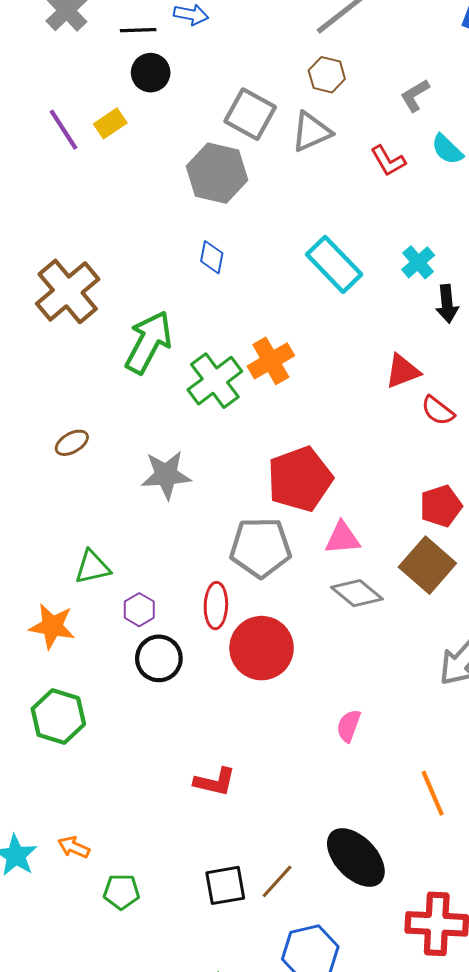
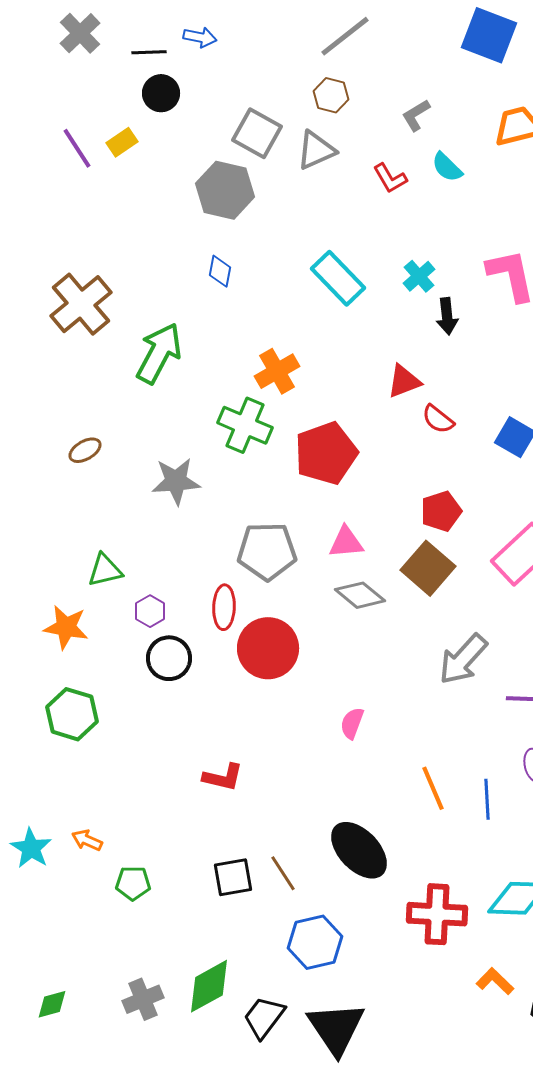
green cross: (215, 381) -> (245, 425), moved, turned -30
red pentagon: (300, 479) -> (326, 453), moved
brown line: (277, 881) -> (283, 873), turned -75

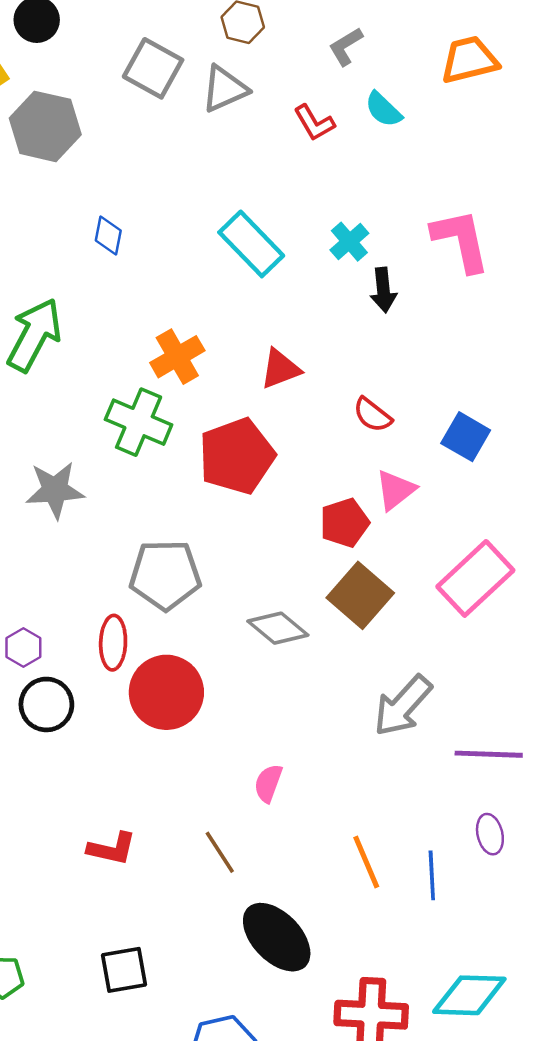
gray hexagon: (225, 190) -> (45, 126), moved
red triangle: (404, 381) -> (280, 369), moved
red pentagon: (441, 511) -> (345, 523), moved
pink triangle: (346, 542) -> (395, 490), moved, turned -33
brown line: (283, 873) -> (220, 852), moved

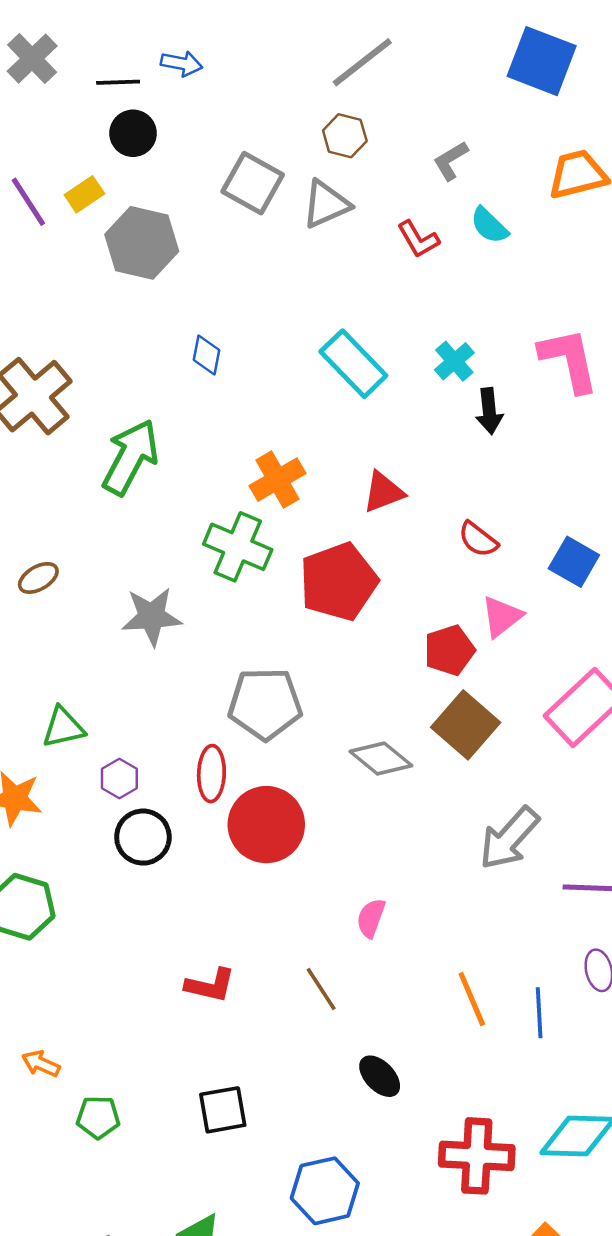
black ellipse: (277, 937) -> (380, 1076), size x0.6

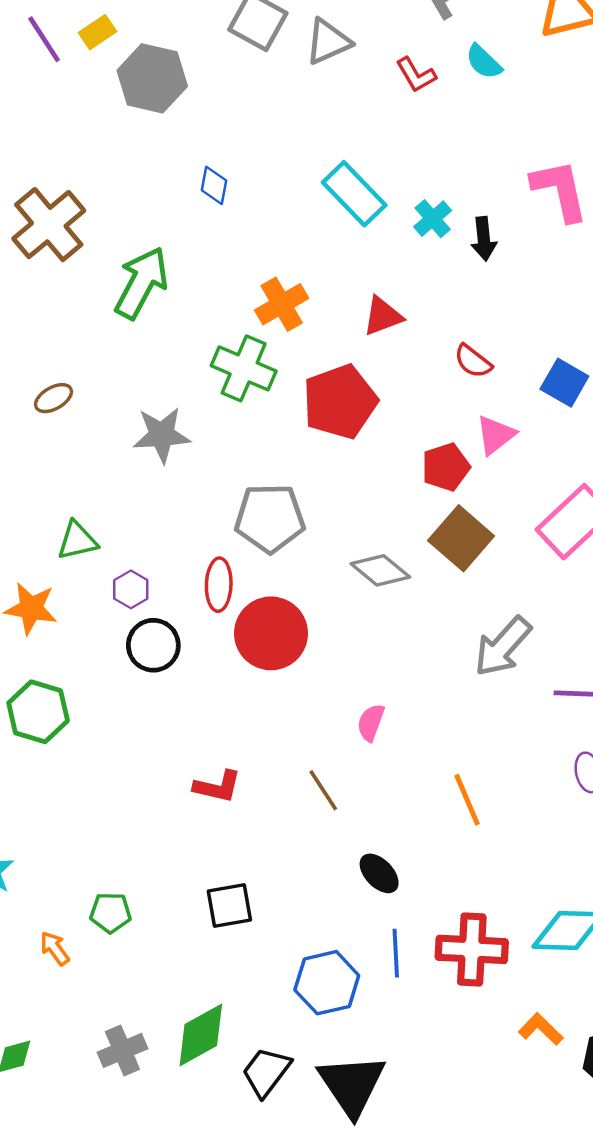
cyan cross: (454, 361) -> (433, 219), moved
blue line: (539, 1013) -> (396, 953), moved
orange arrow: (41, 1064) -> (55, 948), moved, turned 30

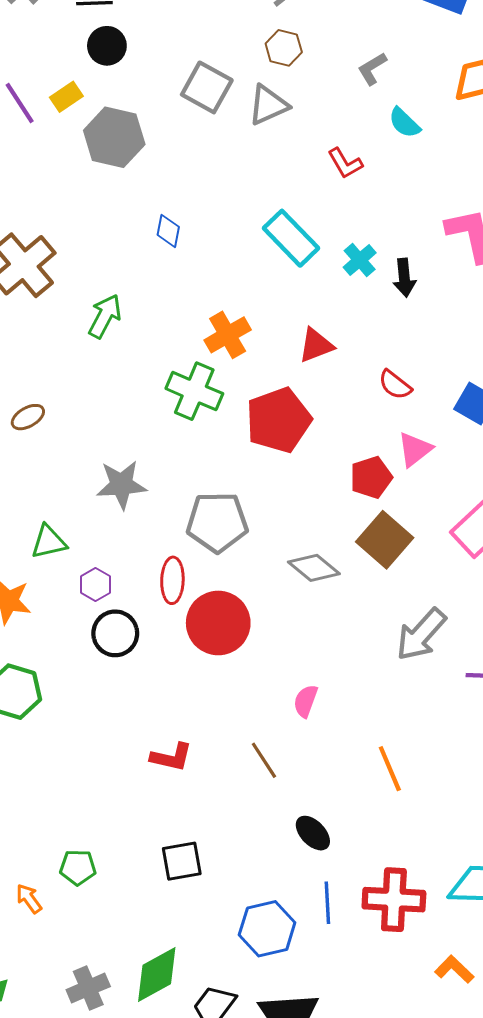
red L-shape: (416, 75) -> (345, 163), moved
green arrow: (141, 283) -> (105, 316), size x0.7
gray star: (162, 435) -> (121, 485), moved

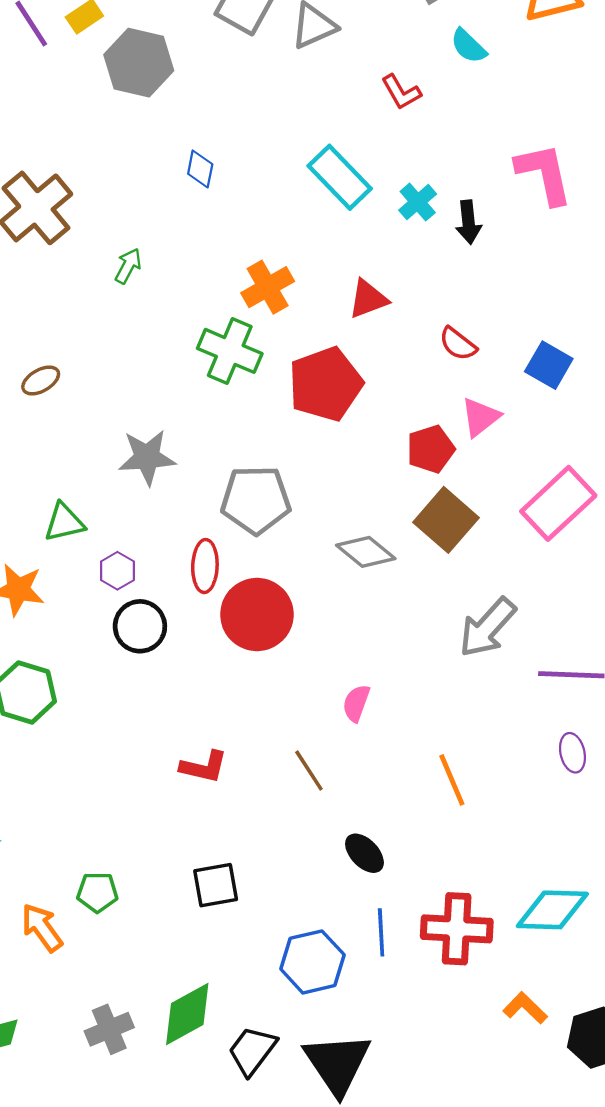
green arrow: (105, 316) -> (128, 266), size x0.7
orange arrow: (29, 899) -> (42, 928), size x1.4

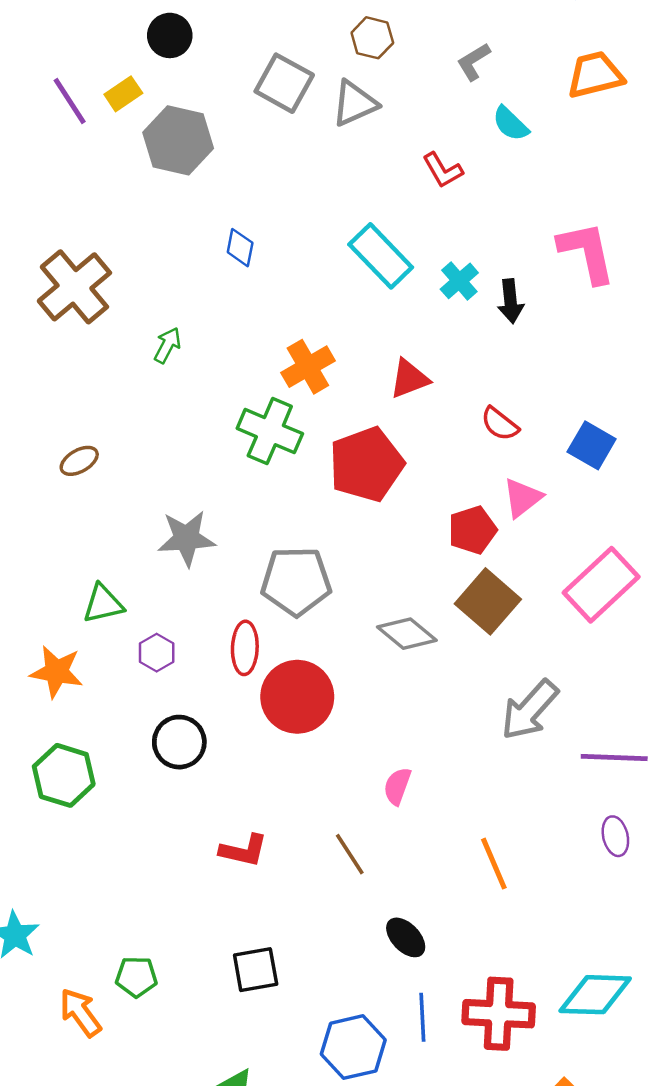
black circle: (140, 626) -> (179, 742), moved

